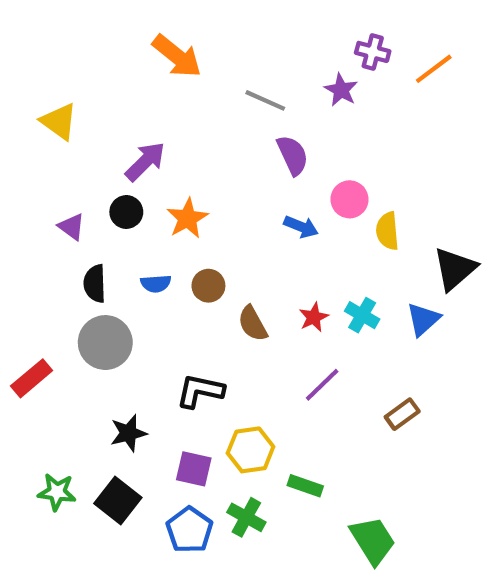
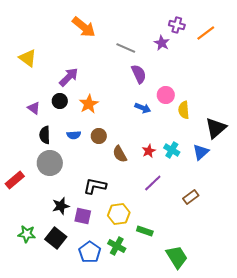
purple square: (194, 469) -> (83, 216), moved

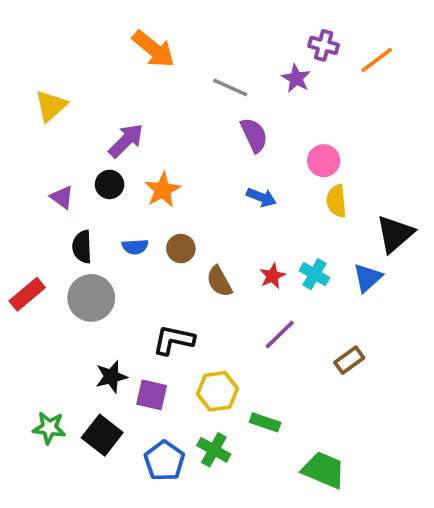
yellow triangle: (28, 58) -> (51, 106), turned 42
pink circle: (166, 95) -> (324, 161), moved
red rectangle: (15, 180) -> (27, 294), moved
green trapezoid: (177, 257) -> (324, 470), turned -35

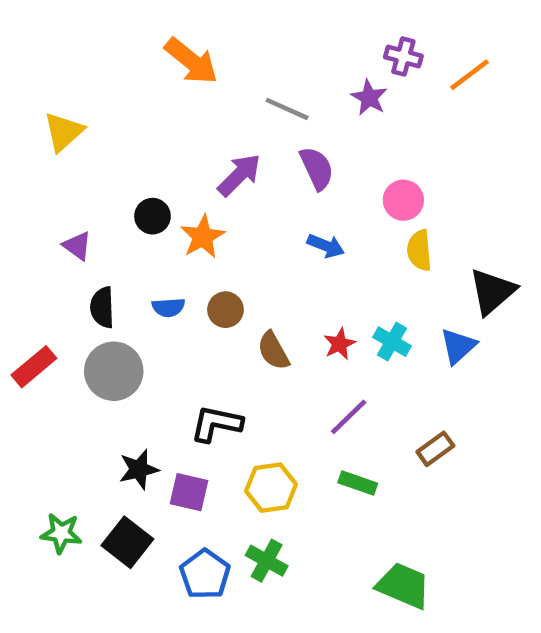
purple arrow: (126, 141) -> (239, 175), moved
black circle: (110, 184) -> (152, 216), moved
green rectangle: (265, 422) -> (358, 483), moved

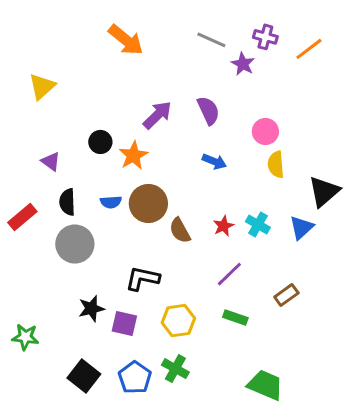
gray line: (287, 109) -> (211, 40), moved
brown circle: (225, 310) -> (148, 203), size x1.6
red rectangle: (34, 367) -> (22, 217), moved
green star: (61, 533) -> (25, 337), moved
black square: (127, 542) -> (84, 376), moved

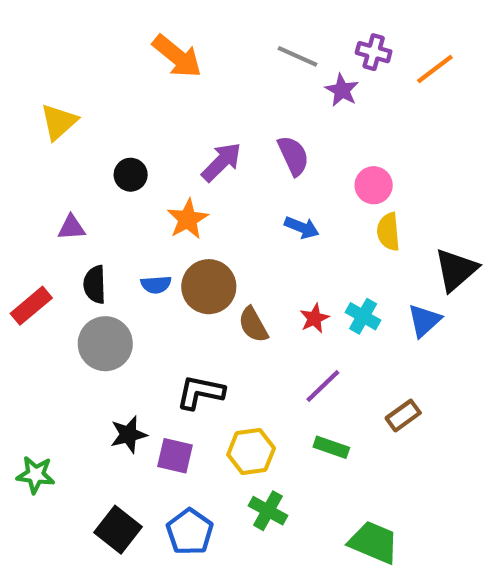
black circle: (100, 142) -> (131, 175), moved
purple triangle: (51, 161) -> (71, 227), turned -40
green cross: (175, 369) -> (268, 511), moved

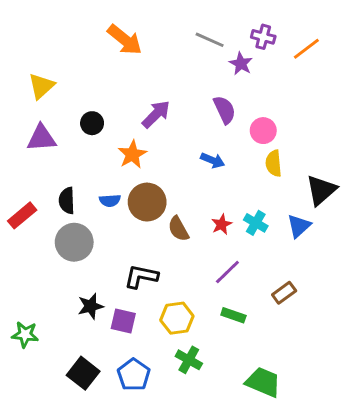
purple semicircle: (293, 156) -> (225, 110), moved
purple triangle: (71, 227) -> (41, 138), moved, size x1.5

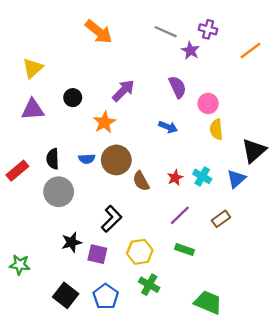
orange line: (306, 49) -> (250, 51), moved
black L-shape: (141, 276) -> (112, 219), turned 124
brown rectangle: (284, 293) -> (221, 219), moved

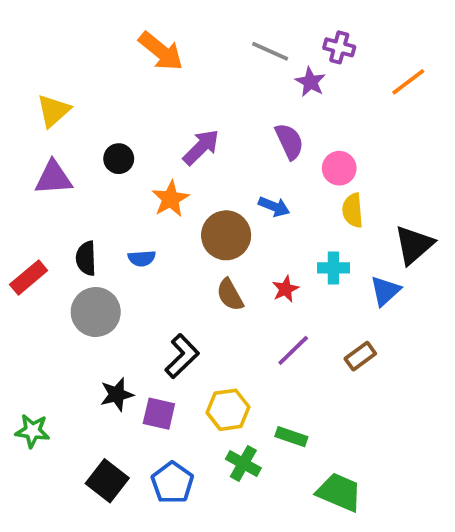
brown circle: (116, 160) -> (226, 235), moved
cyan cross: (202, 176) -> (333, 268), moved, turned -30
green rectangle: (185, 249) -> (291, 437), moved

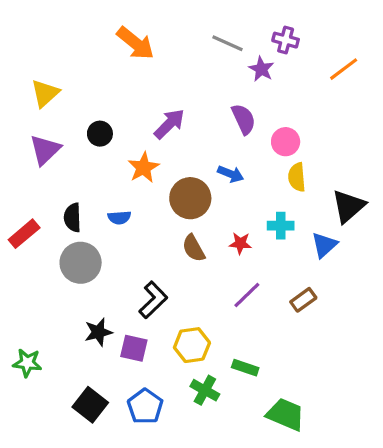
purple triangle: (54, 178) -> (45, 150), turned -40
red star: (286, 289) -> (240, 243), turned 30

